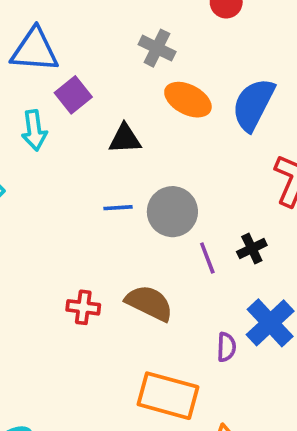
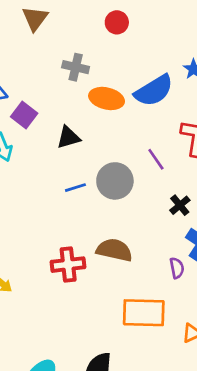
blue semicircle: (253, 104) -> (154, 91), turned -135
black cross: (252, 249) -> (180, 205), moved
purple line: (207, 258) -> (156, 159), moved
red cross: (83, 307) -> (68, 265), size x1.4

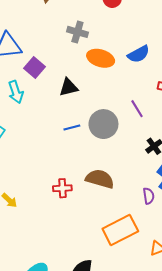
blue semicircle: (154, 91) -> (139, 54), size x0.7
red cross: (68, 265) -> (62, 188), size x0.7
orange rectangle: (144, 313) -> (120, 230), turned -32

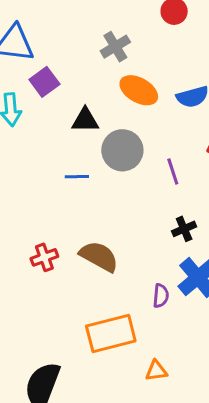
gray cross: (77, 32) -> (115, 47), turned 30
gray circle: (103, 124) -> (122, 150), moved
red cross: (62, 188) -> (44, 257), turned -30

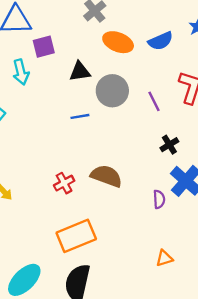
purple square: (44, 82) -> (44, 47), turned 30
orange rectangle: (111, 334) -> (76, 236), moved

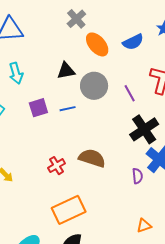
orange ellipse: (118, 42) -> (97, 44), turned 30
purple square: (44, 47) -> (38, 108), moved
black cross: (169, 145) -> (144, 129), size x1.8

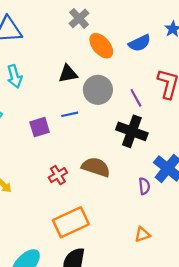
purple square: (38, 108) -> (40, 127), moved
black cross: (144, 129) -> (132, 131), moved, turned -36
orange triangle: (144, 226) -> (142, 234), moved

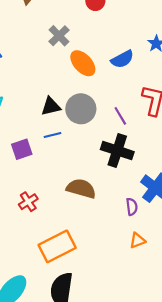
black triangle: (68, 74) -> (51, 106), moved
red cross: (58, 175) -> (28, 202), moved
orange triangle: (142, 234) -> (137, 240), moved

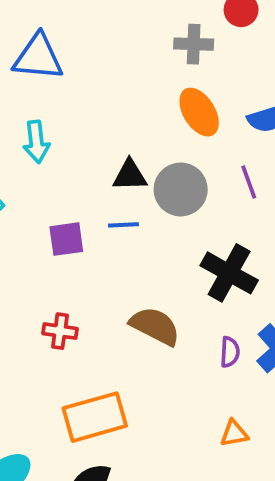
gray cross: (59, 36) -> (194, 44), moved, turned 35
purple line: (120, 116) -> (249, 182), moved
red cross: (28, 202) -> (60, 331), turned 30
purple semicircle: (132, 207) -> (230, 352), moved

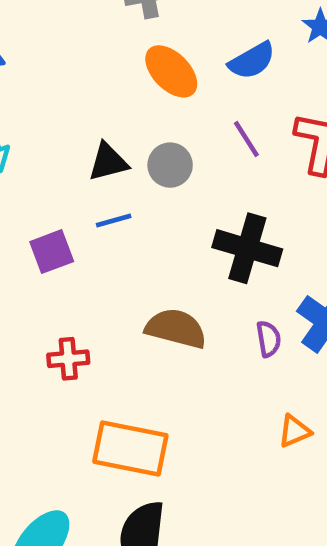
gray circle: (181, 189) -> (170, 165), size x0.7
orange rectangle: (95, 417) -> (130, 448), turned 40

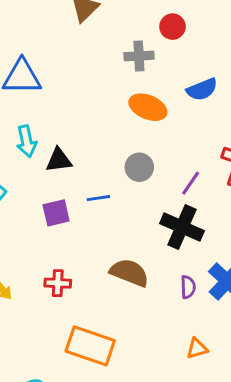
blue semicircle: (252, 61) -> (202, 89), moved
orange ellipse: (171, 71) -> (148, 107), turned -30
purple line: (246, 139) -> (191, 183), moved, turned 60
black triangle: (108, 162) -> (59, 160), moved

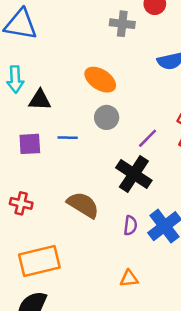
orange ellipse: (148, 107) -> (100, 80), moved
orange rectangle: (90, 346) -> (39, 261), turned -42

